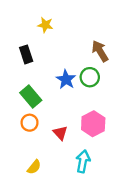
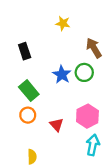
yellow star: (45, 25) -> (63, 23), moved
cyan arrow: (83, 161) -> (93, 145), moved
yellow semicircle: (34, 167) -> (32, 157), turned -40

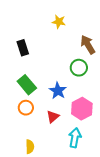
blue star: (62, 75) -> (58, 91), moved
red triangle: (57, 125) -> (53, 117), turned 32
cyan arrow: (93, 145) -> (75, 138), moved

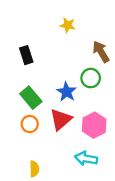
blue star: (58, 91) -> (66, 92), moved
red triangle: (53, 117) -> (61, 119), moved, size x1.5
cyan arrow: (75, 138) -> (86, 159), turned -90

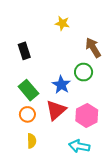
yellow semicircle: (34, 169) -> (32, 141), moved

